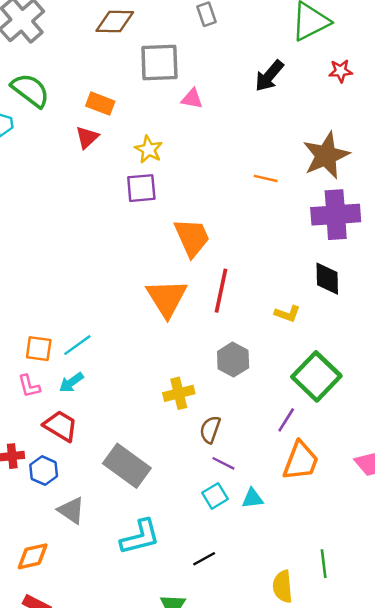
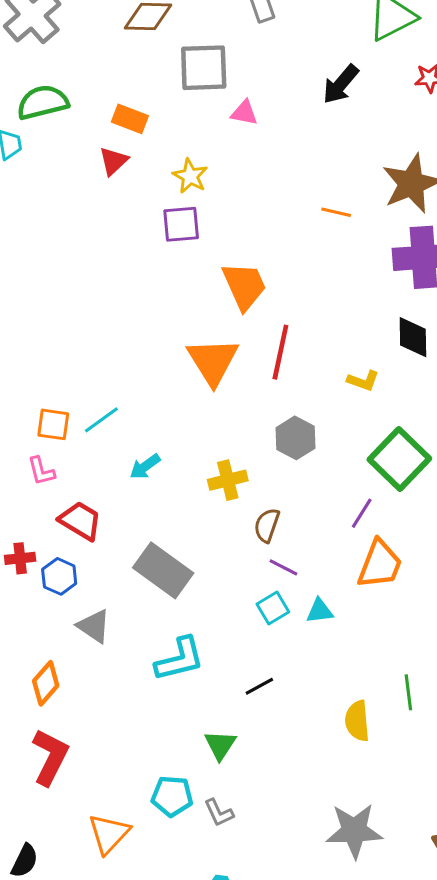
green semicircle: (30, 90) -> (43, 102), turned -51
cyan arrow: (71, 382) -> (145, 467), moved
orange diamond: (33, 556) -> (46, 683), turned -36

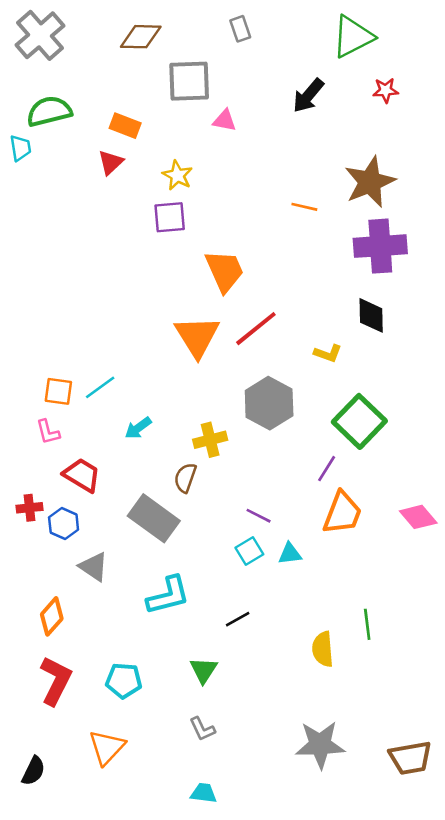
red line: (280, 352) -> (256, 329), turned 39
gray hexagon: (296, 438) -> (269, 403), size x1.4
brown semicircle: (267, 525) -> (185, 478), moved
cyan pentagon: (172, 796) -> (124, 681), moved

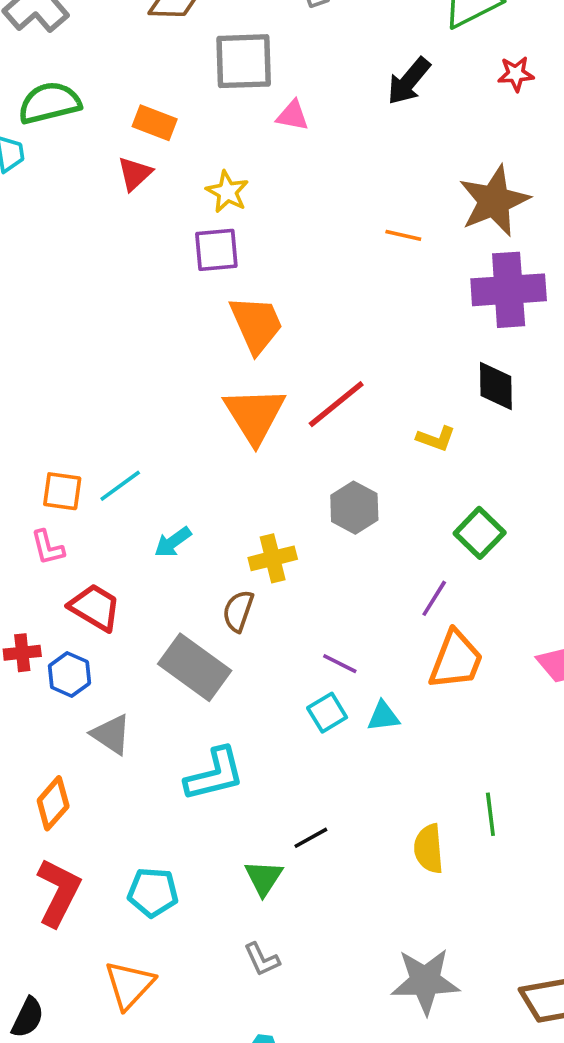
orange trapezoid: (225, 271) -> (256, 324), moved
gray hexagon: (269, 403) -> (354, 508), size x0.7
green square: (359, 421) -> (480, 533), size x0.7
black line: (238, 619) -> (311, 838), moved

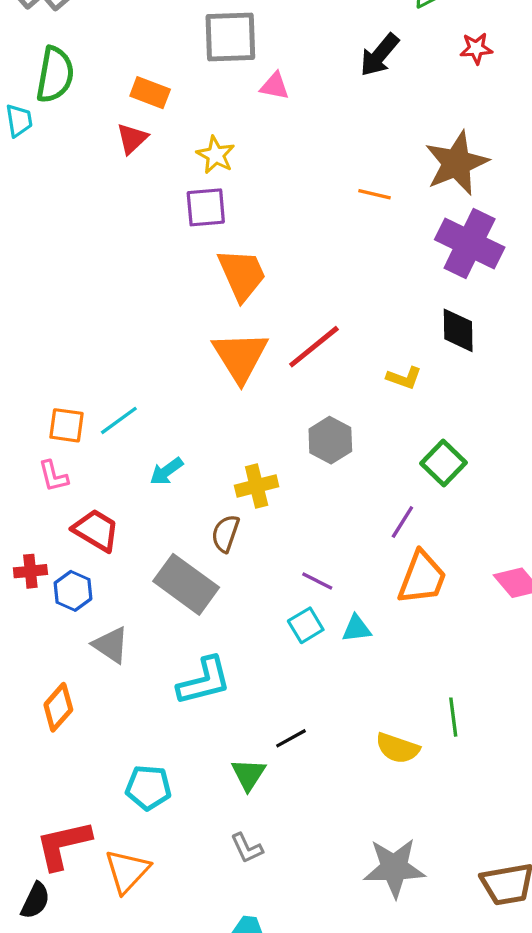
green semicircle: (49, 103) -> (55, 75), turned 114
purple cross: (509, 290) -> (470, 243), turned 30
yellow semicircle: (429, 849) -> (398, 748), turned -66
red L-shape: (59, 892) -> (63, 845), moved, turned -130

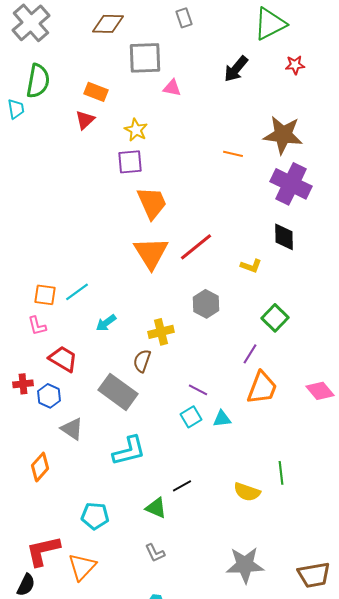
brown star: (457, 163) -> (283, 135), turned 30
green triangle: (248, 774) -> (156, 508), turned -40

